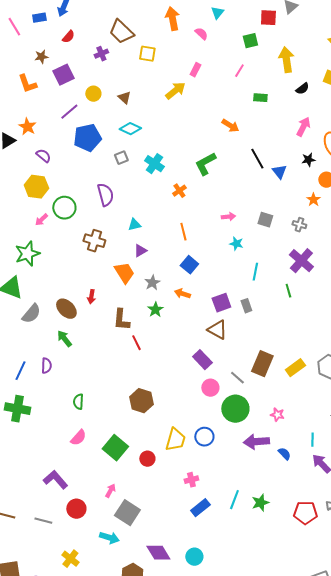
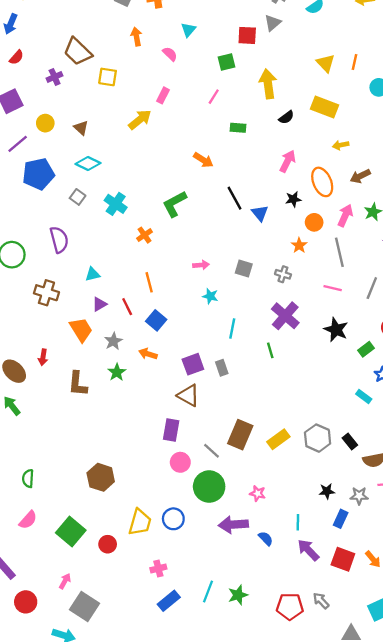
orange arrow: (172, 19) -> (136, 37), size x0.7
gray square: (121, 158) -> (78, 197), turned -32
red line: (136, 343) -> (127, 307), moved
purple rectangle: (202, 360) -> (171, 430), turned 54

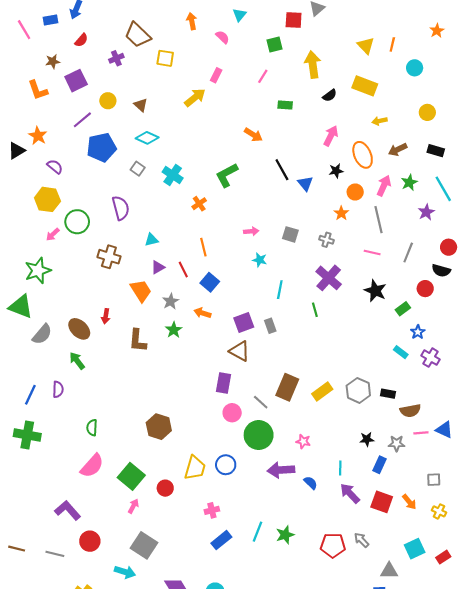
black rectangle: (350, 442) -> (388, 394), turned -40
pink semicircle: (28, 520) -> (92, 466), size x1.4
pink arrow: (65, 581) -> (133, 506), moved

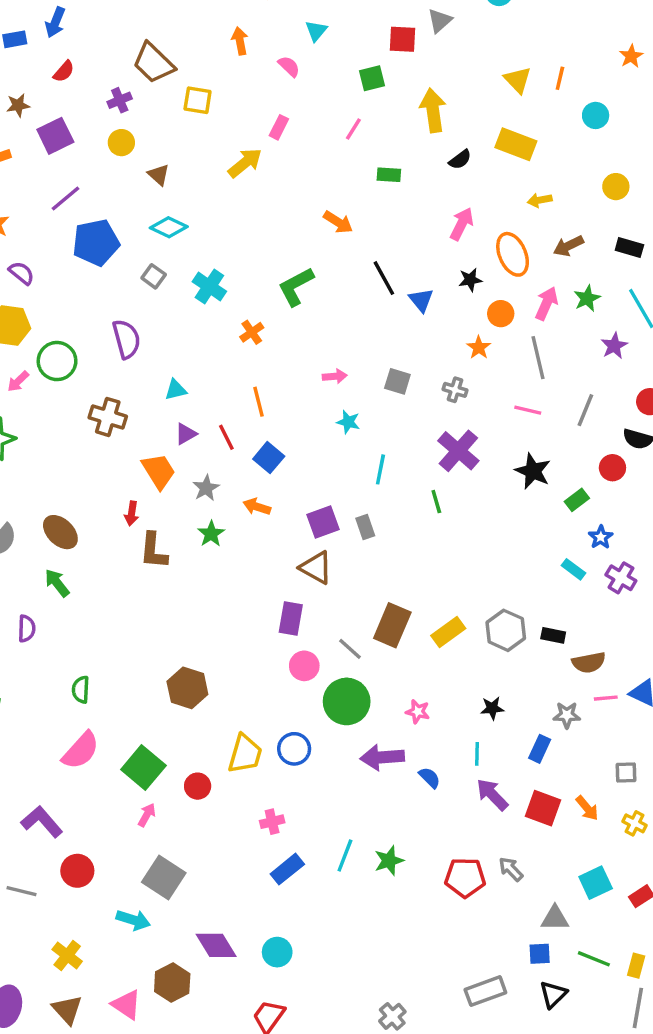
yellow circle: (108, 101) -> (121, 143), moved
red arrow: (106, 316) -> (132, 513), moved
black star: (367, 439) -> (492, 708), moved

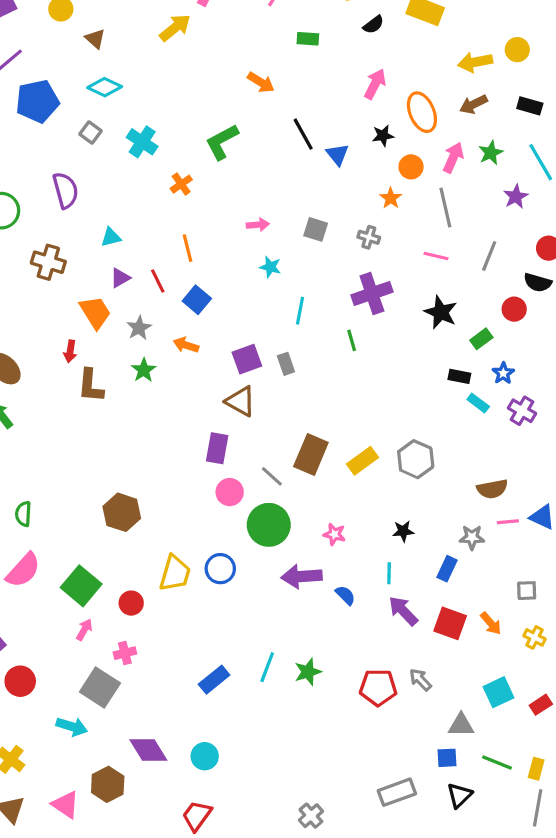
yellow arrow: (540, 200) -> (475, 62), moved, size x1.5
purple cross: (458, 451) -> (372, 293), turned 30
black rectangle: (553, 635) -> (459, 376), moved
pink cross: (272, 822) -> (125, 653), moved

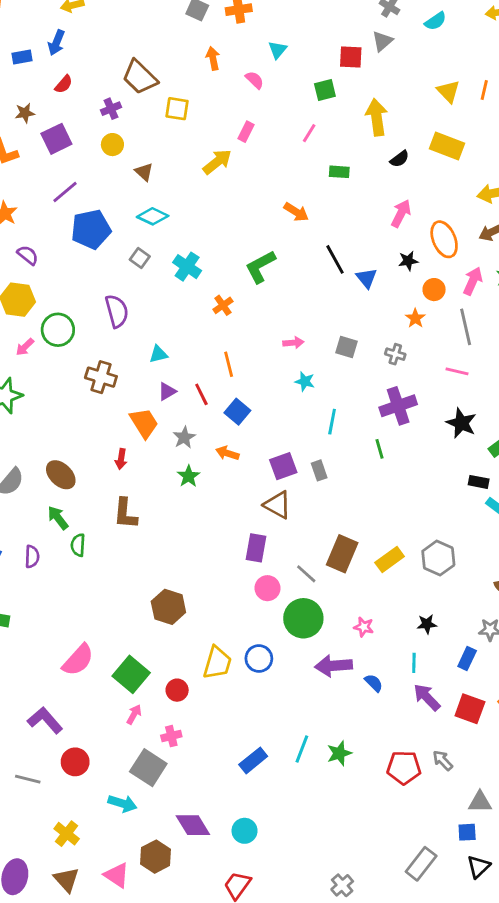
brown L-shape: (91, 386) -> (125, 514), moved
green semicircle: (23, 514) -> (78, 545), moved
gray rectangle: (397, 792) -> (421, 864), turned -32

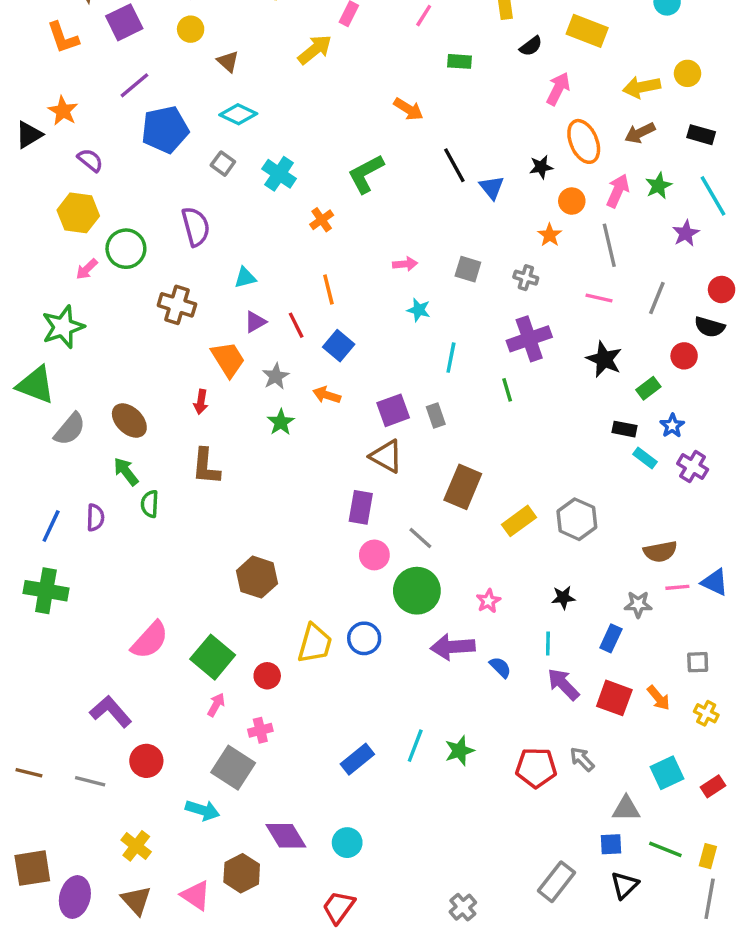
pink arrow: (401, 213) -> (558, 89), moved
brown rectangle: (342, 554) -> (463, 487), moved
pink star: (364, 627) -> (488, 601), turned 30

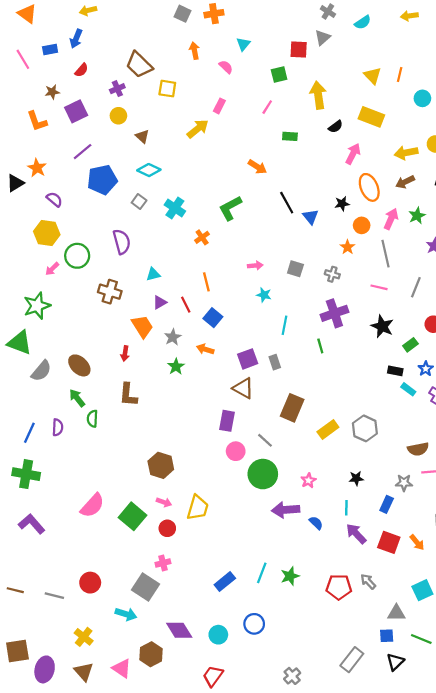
blue circle: (364, 638) -> (254, 624), moved
pink arrow: (216, 705) -> (164, 502), moved, turned 80
purple L-shape: (111, 712) -> (32, 524), moved

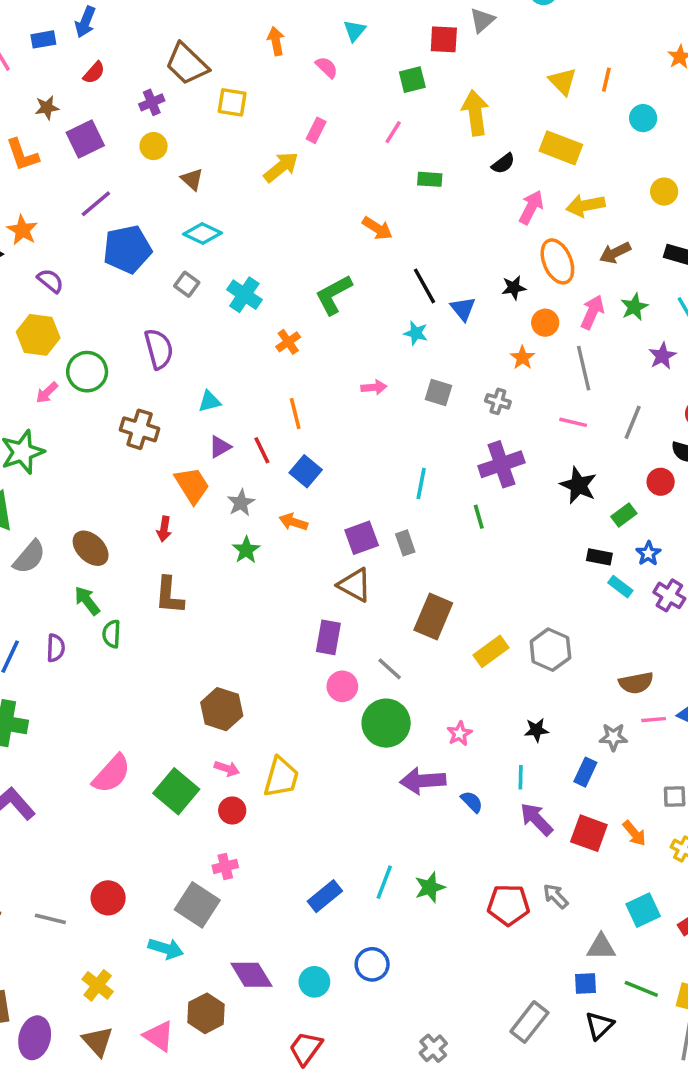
yellow arrow: (406, 153) -> (585, 206), moved
cyan star: (264, 295) -> (416, 333), moved

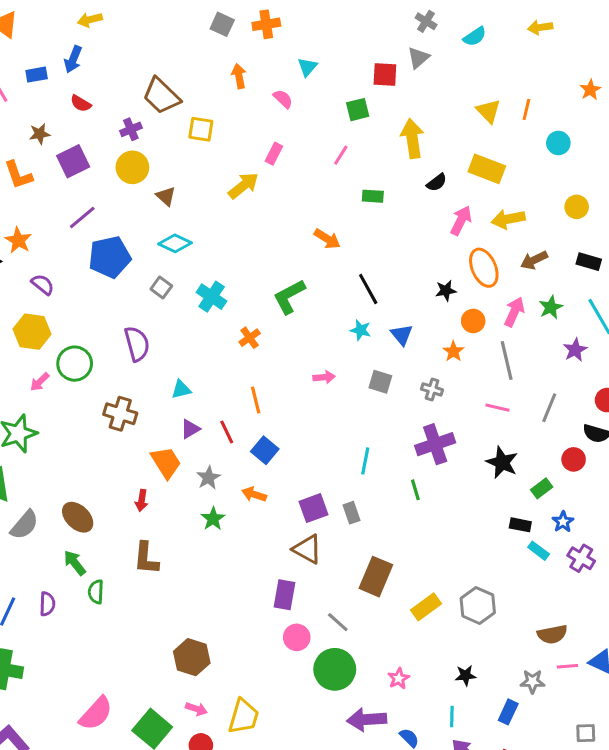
red semicircle: (94, 73) -> (81, 103), turned 80
yellow circle: (154, 146) -> (132, 167), size x1.4
blue triangle: (463, 309) -> (402, 335), moved

